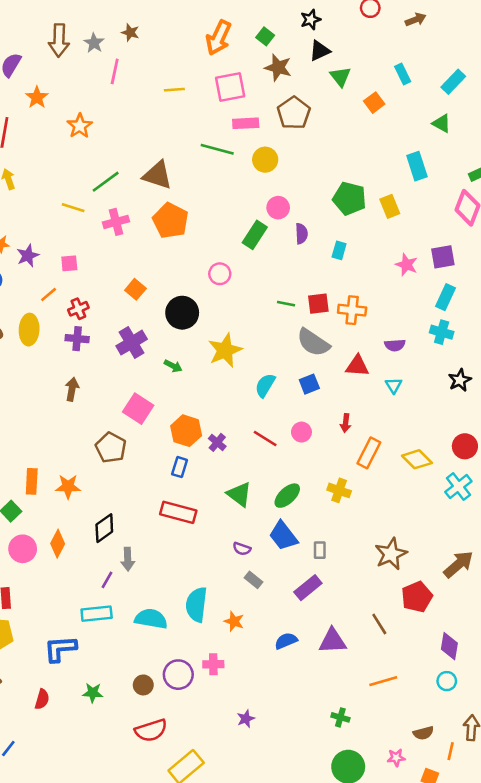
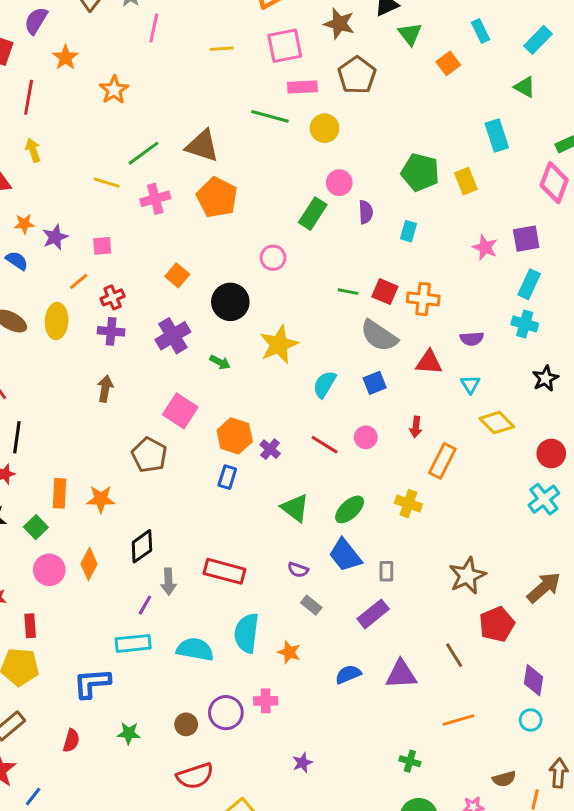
red square: (318, 304) -> (385, 292), turned 30
yellow diamond: (417, 459) -> (497, 423), moved
red rectangle: (178, 512) -> (224, 571), moved

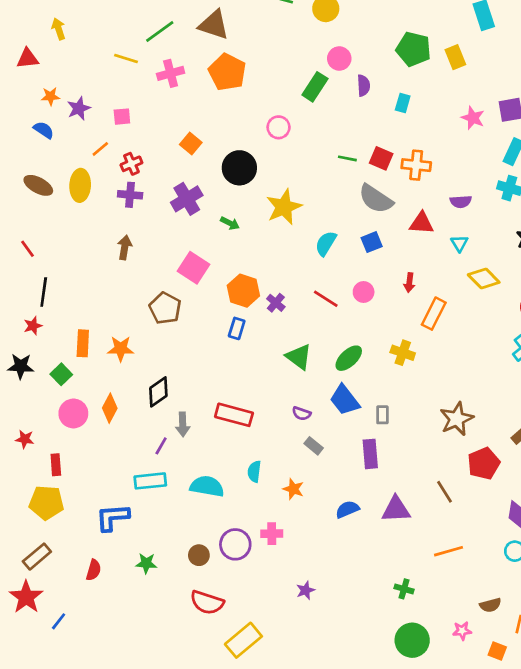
purple rectangle: (373, 614) -> (370, 454), turned -56
cyan semicircle: (246, 633) -> (254, 472), size x0.6
red semicircle: (195, 776) -> (207, 602), turned 36

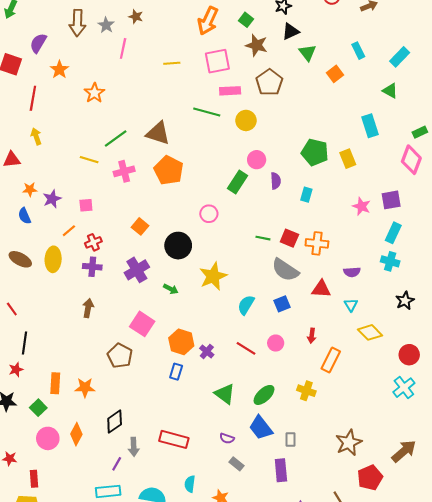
blue semicircle: (44, 130) -> (24, 216), turned -147

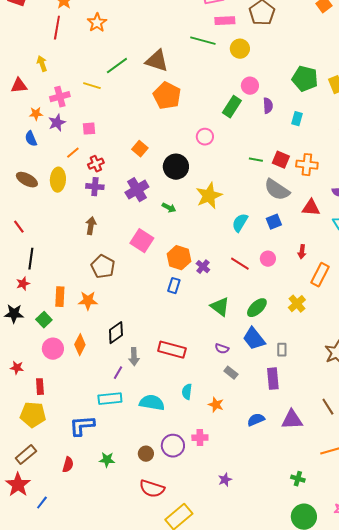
red line: (33, 98) -> (57, 28), moved
pink cross: (124, 171) -> (60, 97), moved
brown pentagon: (120, 356) -> (103, 267), moved
yellow cross: (306, 391) -> (297, 304), turned 30

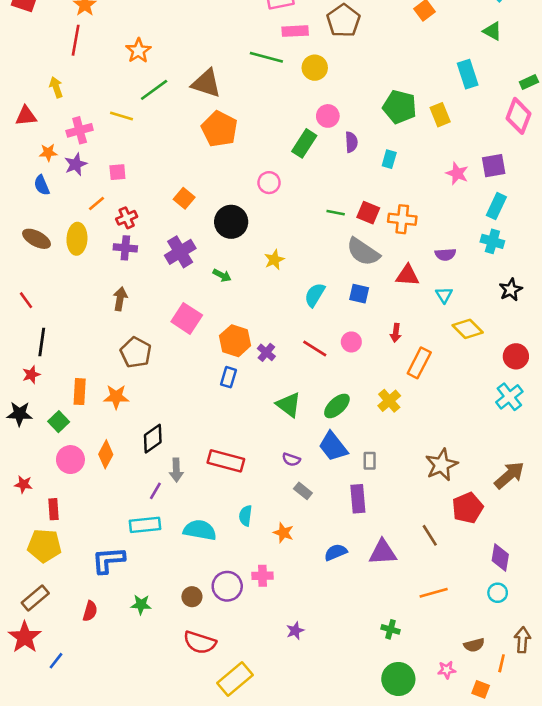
orange star: (97, 23) -> (138, 51), moved
yellow star: (209, 196) -> (274, 260), size x0.6
blue square: (274, 222) -> (359, 294), turned 35

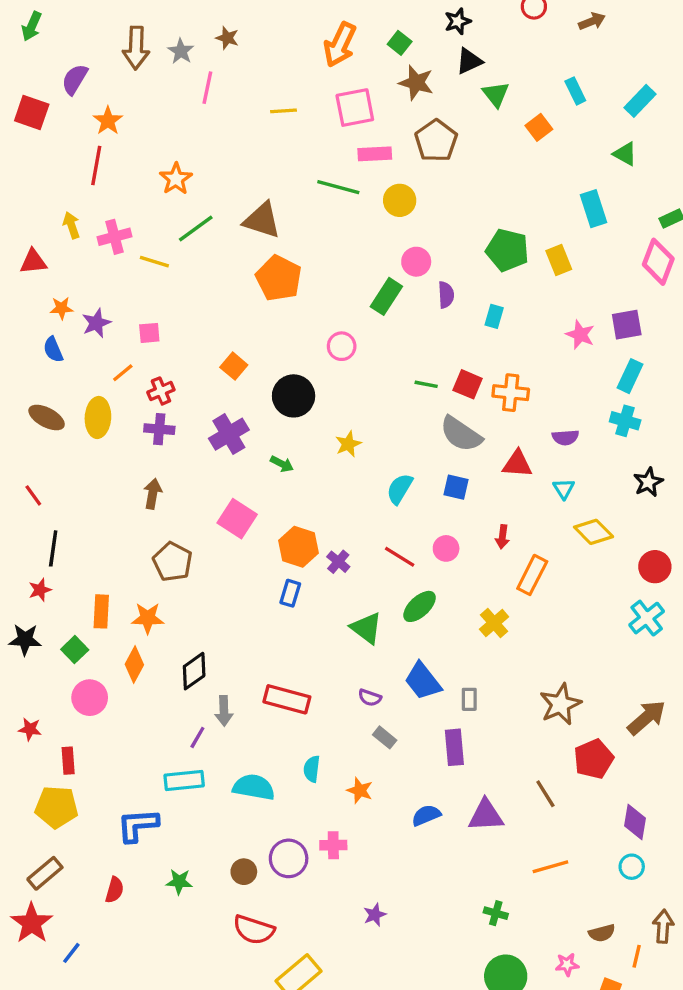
pink cross: (80, 130) -> (115, 237), moved
green ellipse: (337, 406) -> (420, 606), moved
orange diamond: (106, 454) -> (134, 664), moved

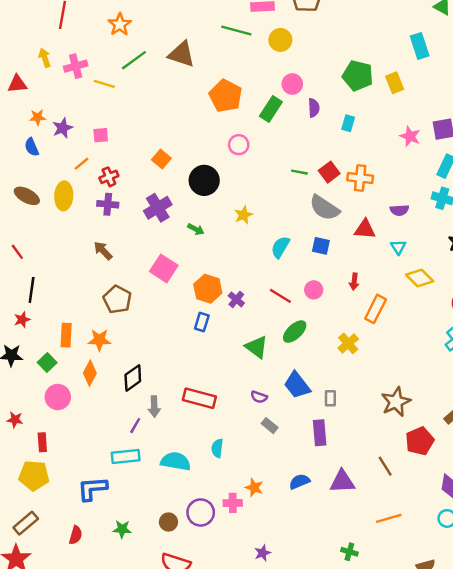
orange pentagon: (279, 278) -> (226, 96), moved
red square: (468, 384) -> (329, 172), turned 30
brown arrow: (153, 494) -> (103, 251), turned -54
orange star: (360, 790) -> (254, 487), moved

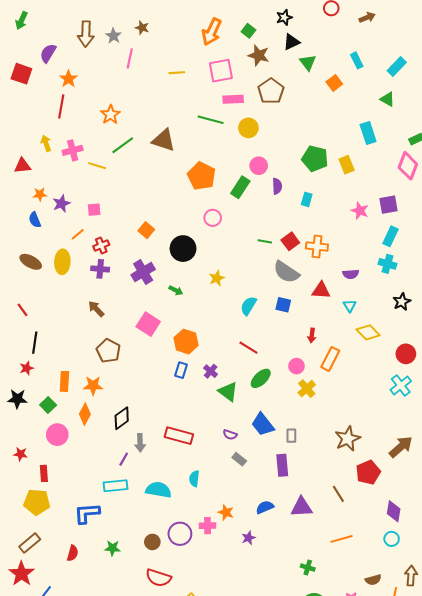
pink circle: (314, 290) -> (296, 366), moved
purple cross: (236, 299) -> (211, 371), moved
purple star: (263, 553) -> (248, 538), moved

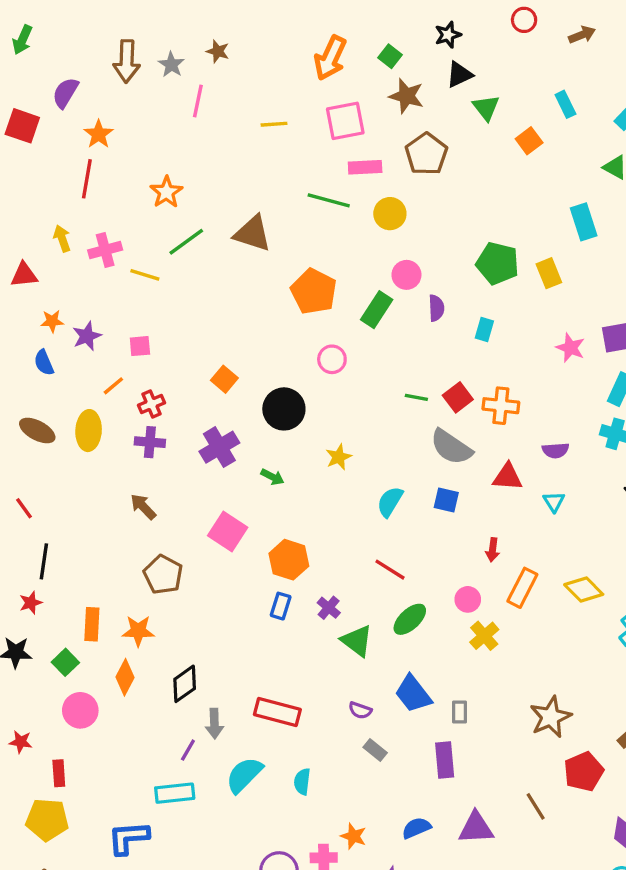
yellow diamond: (368, 332) -> (584, 589), moved
cyan semicircle: (158, 490) -> (244, 775), moved, turned -55

